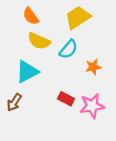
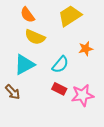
cyan semicircle: (68, 49) -> (60, 65), moved
orange star: (93, 67) -> (86, 49), moved
brown arrow: (14, 102) -> (13, 92), turned -77

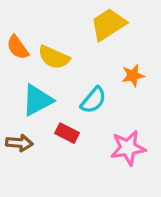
orange semicircle: (27, 15) -> (18, 47), moved
red rectangle: (59, 89) -> (67, 133), moved
brown arrow: (13, 92) -> (19, 143), turned -42

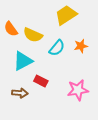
cyan semicircle: (93, 100) -> (57, 48), moved
brown arrow: (19, 143) -> (20, 93), moved

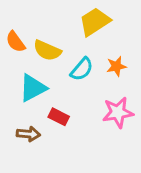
pink star: (78, 90) -> (118, 112), moved

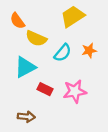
orange semicircle: (15, 42) -> (17, 21), moved
pink star: (118, 112) -> (75, 91), moved
brown arrow: (28, 134) -> (26, 117), moved

